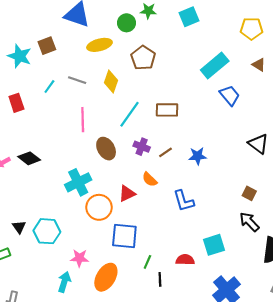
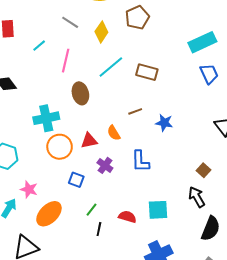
cyan line: (49, 86) -> (39, 46), moved
purple cross: (142, 147) -> (105, 165), moved
blue square: (124, 236) -> (76, 180), size x0.6

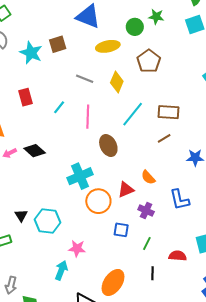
brown line: (135, 111) -> (164, 138), moved
green line: (92, 210) -> (147, 244), moved
orange ellipse: (49, 214) -> (113, 282), moved

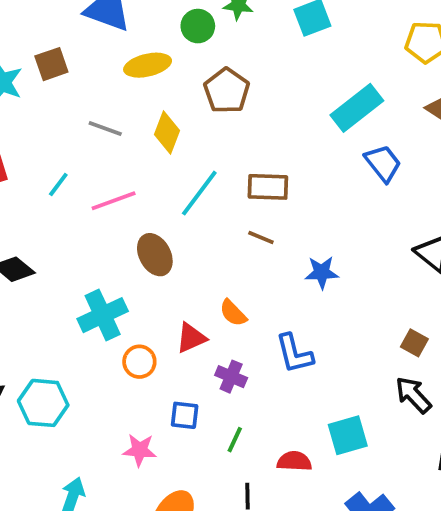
pink line: (88, 117) -> (114, 201), turned 70
brown line: (164, 138) -> (261, 238), turned 56
orange circle: (98, 201) -> (139, 362), size x0.7
pink star: (77, 248) -> (140, 450), moved

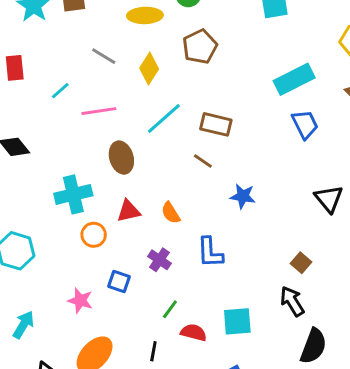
red triangle: (191, 338) -> (128, 211), moved
green line: (235, 440) -> (170, 309), moved

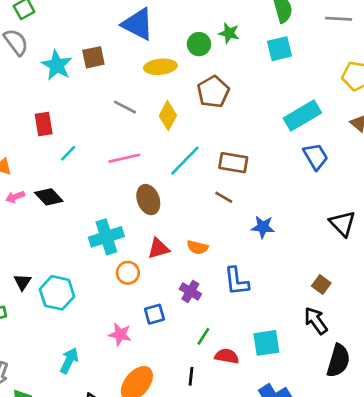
cyan line: (60, 91) -> (68, 153), moved
orange semicircle: (171, 213) -> (198, 247), turned -40
blue square: (119, 282) -> (154, 314), turned -30

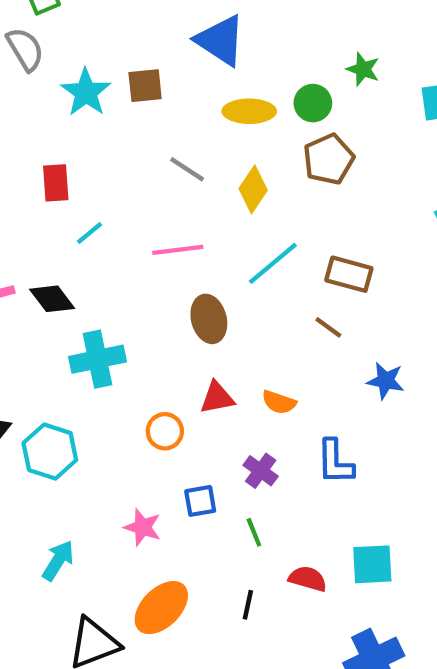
green circle: (199, 44) -> (313, 103), moved
cyan cross: (106, 237) -> (97, 359), moved
green line: (203, 336) -> (254, 532), moved, turned -60

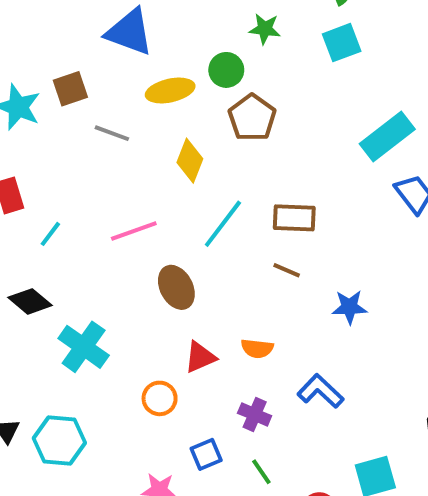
gray line: (187, 169) -> (112, 133), moved
cyan cross: (97, 359) -> (84, 347), turned -30
blue L-shape: (335, 462) -> (320, 391), turned 147

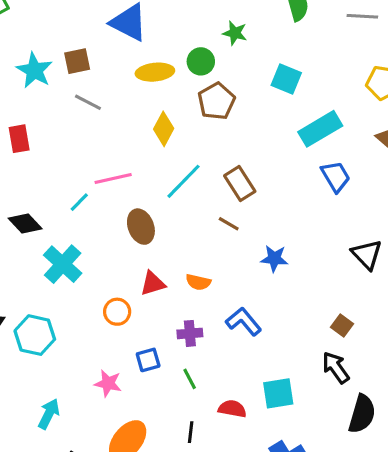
cyan square: (342, 43) -> (286, 79), moved, turned 36
gray line: (112, 133) -> (88, 102), moved
brown rectangle: (294, 218) -> (240, 184), turned 48
cyan line: (50, 234) -> (79, 202), moved
purple cross: (255, 414) -> (190, 333), turned -35

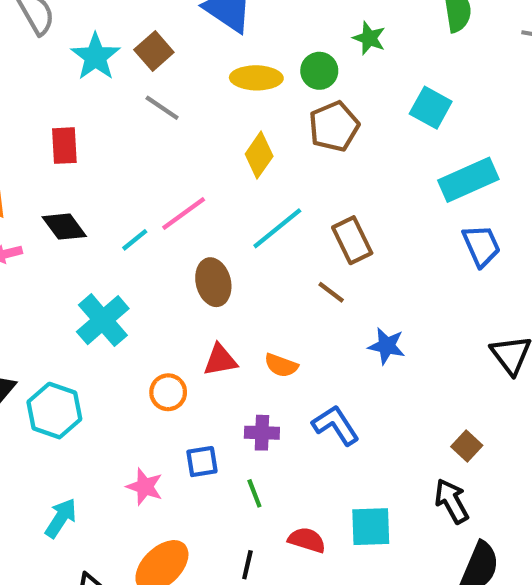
brown square: (77, 61) -> (154, 51), turned -36
pink line: (113, 178) -> (184, 213), turned -30
black diamond: (25, 223) -> (64, 227), moved

